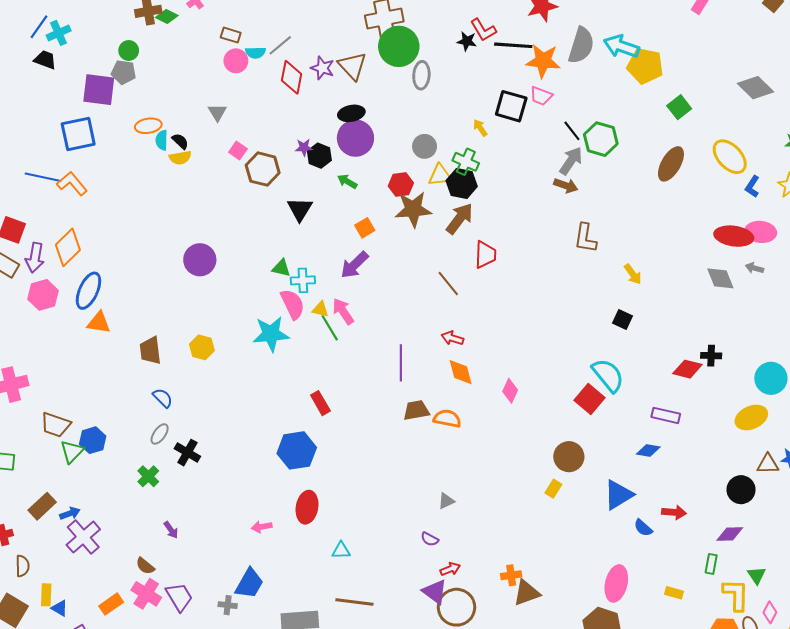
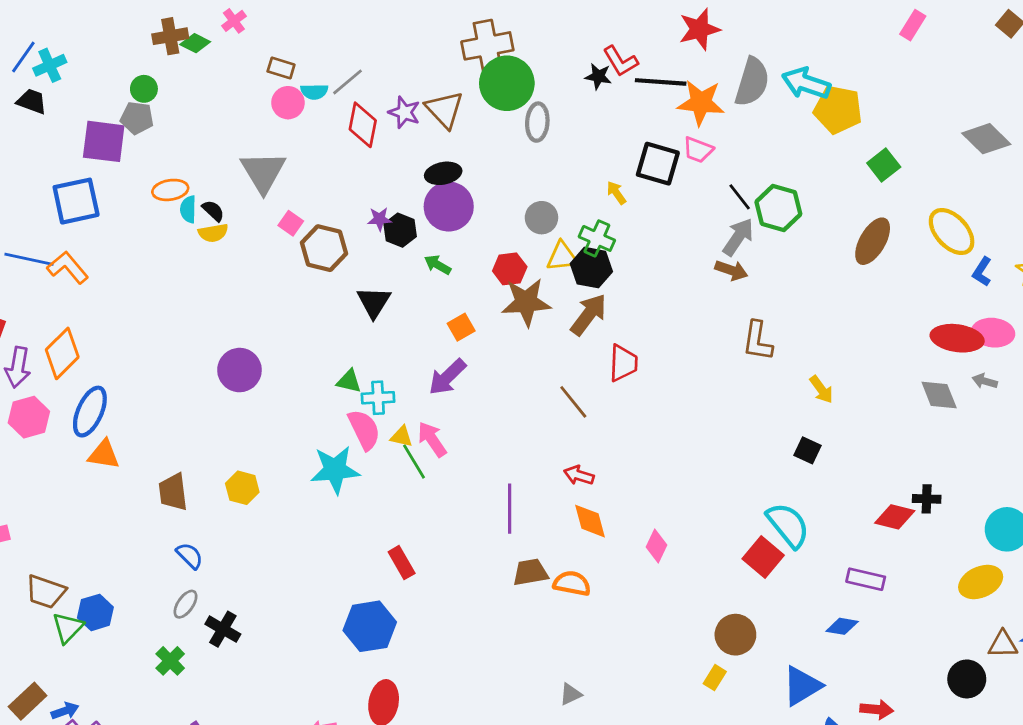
gray triangle: (217, 112) -> (263, 172), size x1.8

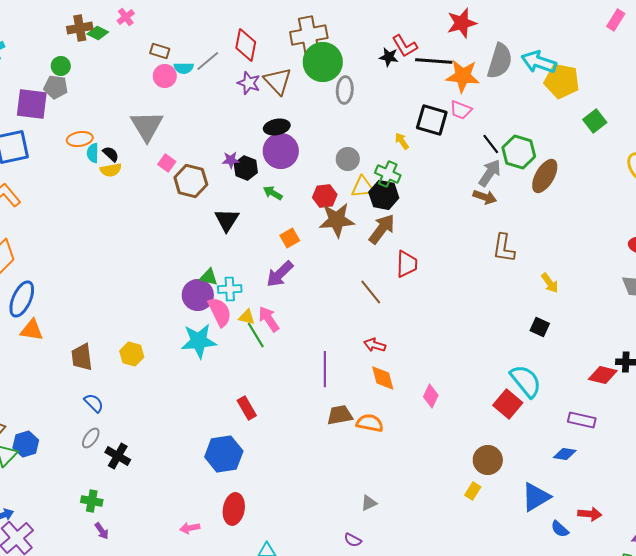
red diamond: (363, 125) -> (246, 45), moved
brown ellipse: (873, 241) -> (545, 176), moved
purple circle: (239, 370) -> (198, 295), moved
green cross: (170, 661) -> (92, 501), moved, turned -35

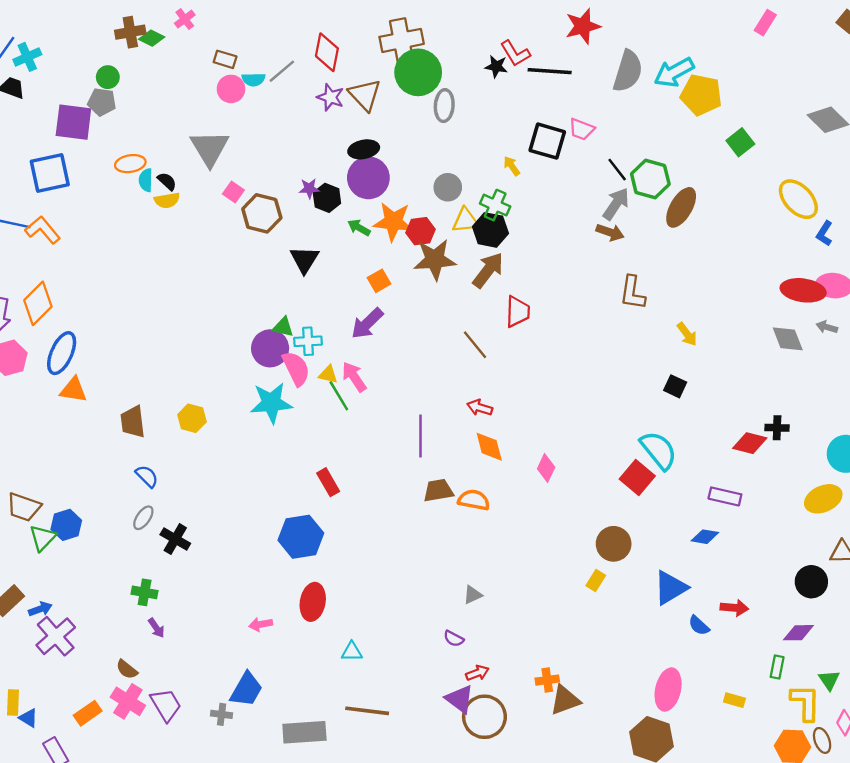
cyan arrow: (539, 62) -> (674, 72), turned -48
orange star: (463, 76) -> (393, 222), moved

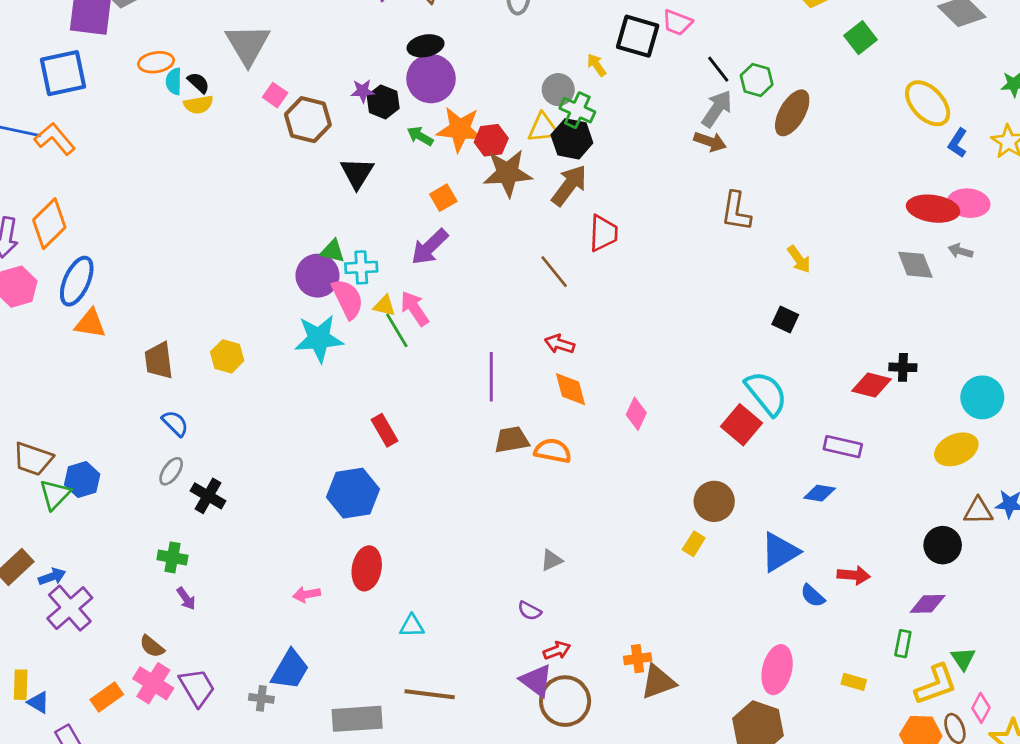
green hexagon: (650, 179) -> (757, 80), size x0.7
gray circle: (448, 187) -> (558, 90), moved
yellow L-shape: (805, 703) -> (936, 685), turned 69

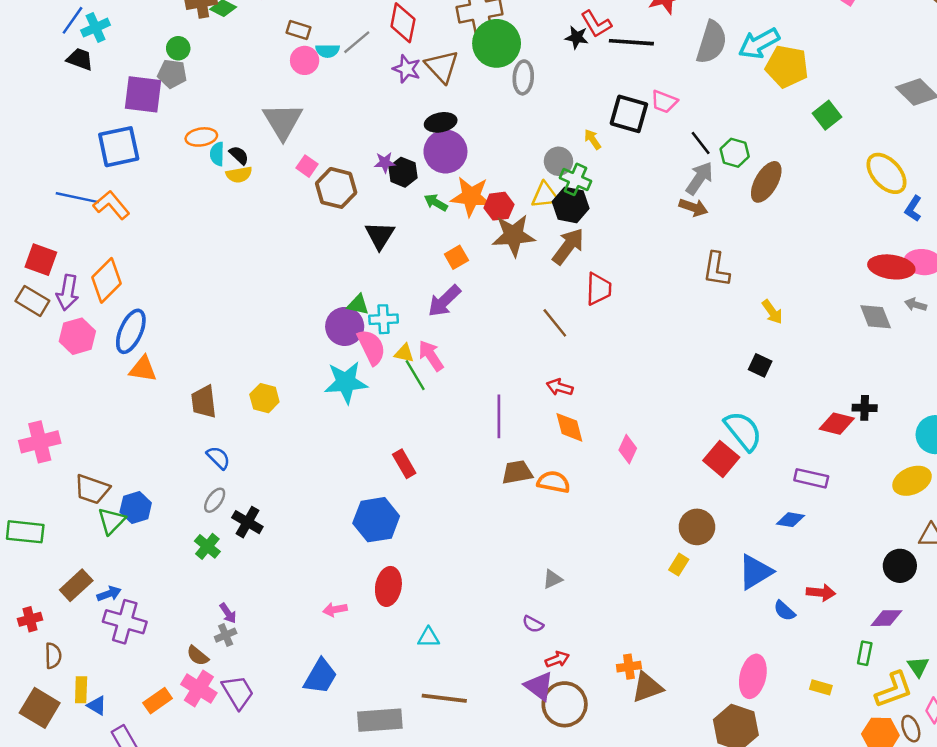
green cross: (172, 557) -> (207, 546), moved, turned 30
purple cross: (70, 608) -> (125, 622), turned -33
gray cross: (261, 698) -> (226, 635), moved, turned -30

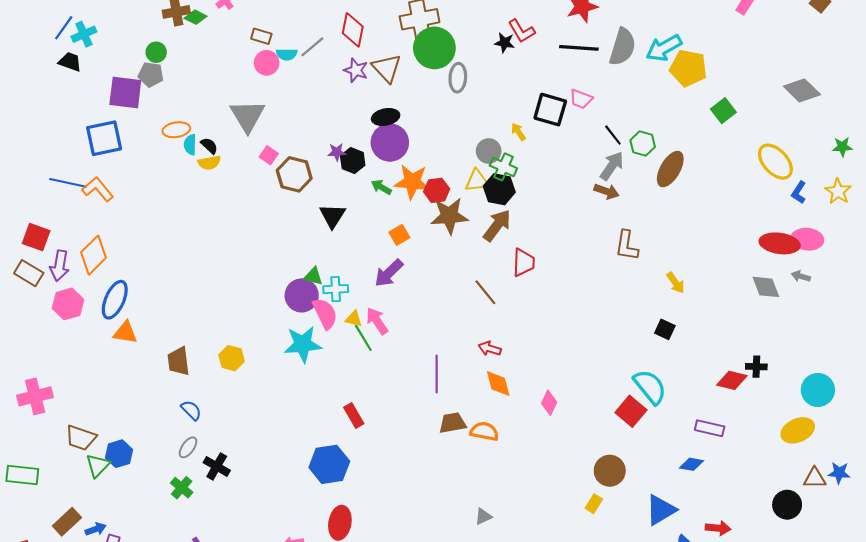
black line: (631, 42) -> (579, 48), moved

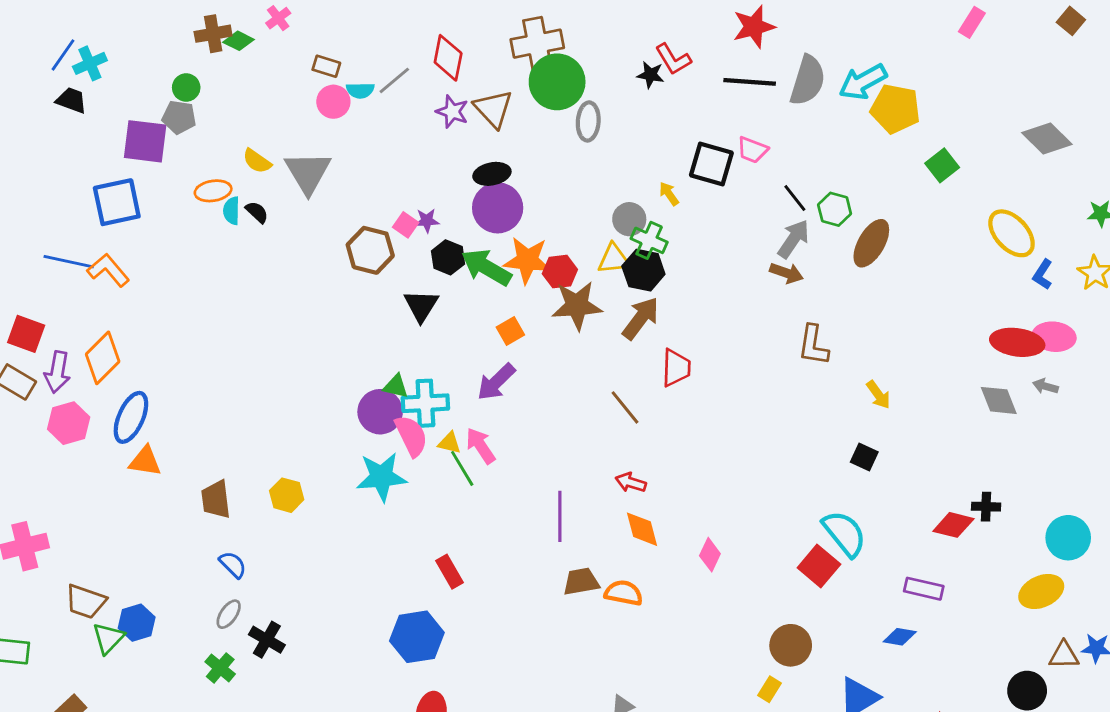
pink square: (269, 155) -> (406, 225), moved
black hexagon: (353, 161) -> (448, 257), moved
yellow semicircle: (209, 163) -> (257, 161), moved, turned 45
green arrow: (381, 187) -> (486, 267), size x1.8
cyan cross: (336, 289) -> (425, 403), size x1.4

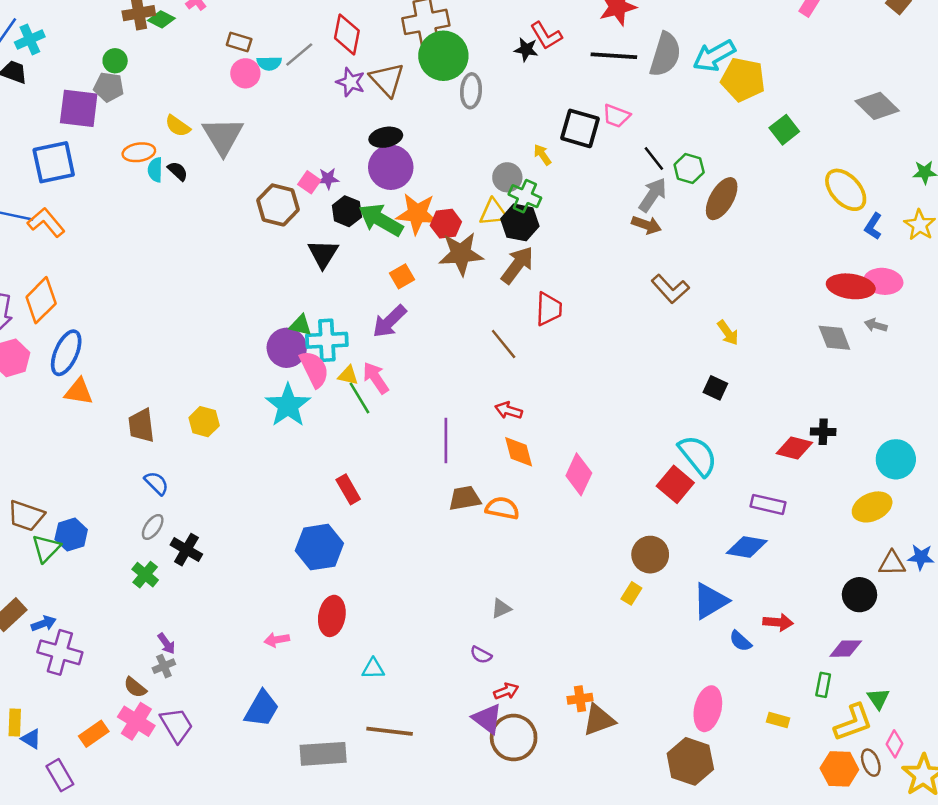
brown L-shape: (813, 345) -> (670, 289), turned -51
cyan star: (382, 477) -> (288, 405), turned -30
pink diamond: (710, 555) -> (579, 474), size x1.4
blue diamond: (900, 637) -> (747, 547), size x1.4

